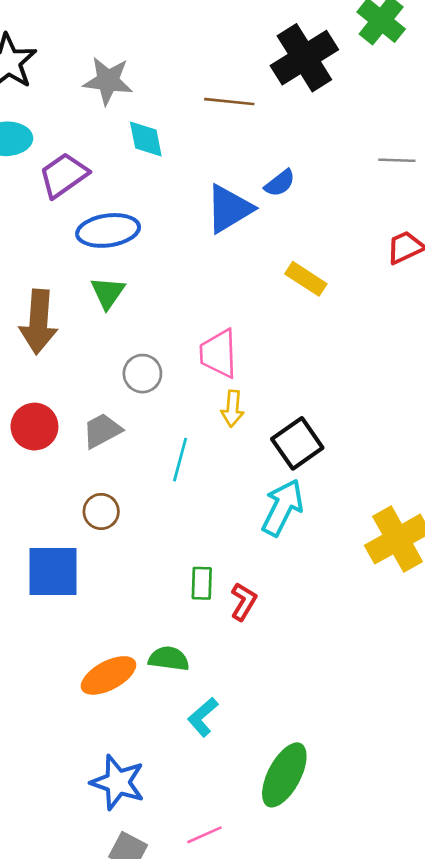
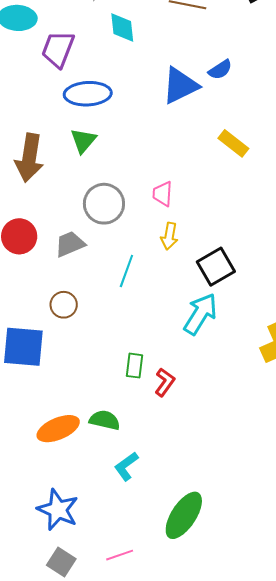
purple trapezoid: (64, 175) -> (58, 49), turned -39
pink trapezoid: (219, 354) -> (163, 194), size x0.7
gray circle: (142, 374) -> (104, 204), size x1.4

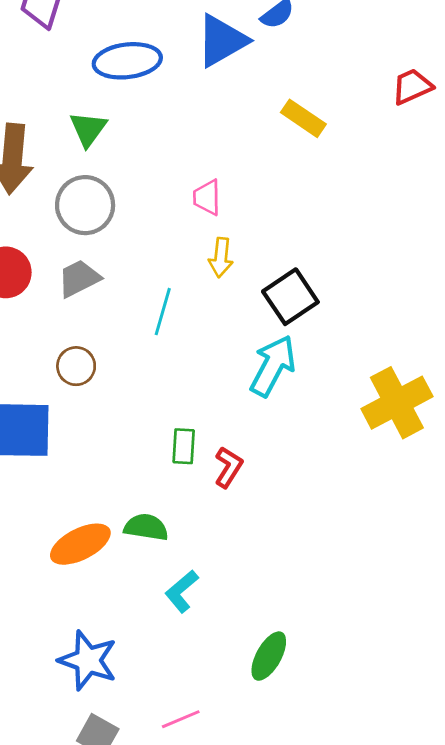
blue ellipse: (88, 94) -> (127, 61), moved
gray circle: (104, 204) -> (85, 205), moved
green ellipse: (184, 515) -> (269, 656), size x0.7

